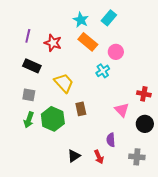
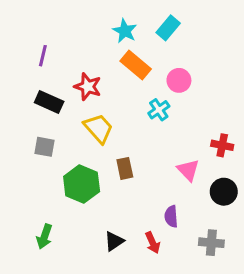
red star: (53, 43) -> (88, 87), moved
green arrow: (29, 120) -> (44, 237), moved

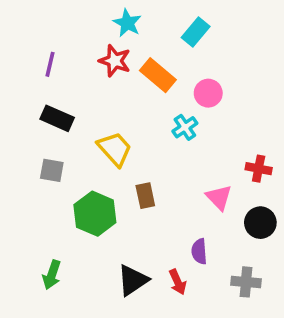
cyan star: (125, 31) -> (127, 23), moved
red star: (88, 87) -> (115, 61), moved
black triangle: (114, 241) -> (133, 280), size x1.4

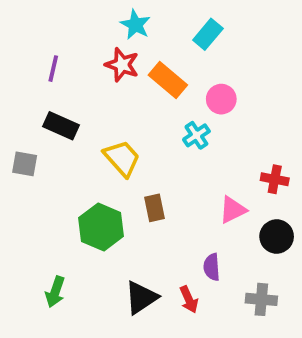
gray square: (52, 170) -> (25, 164), moved
pink triangle: (219, 197) -> (233, 210), turned 48

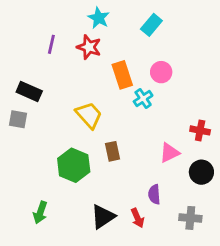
purple line: (53, 69) -> (51, 44), moved
orange rectangle: (168, 80) -> (122, 75), moved, turned 32
black rectangle: (61, 126) -> (29, 92), moved

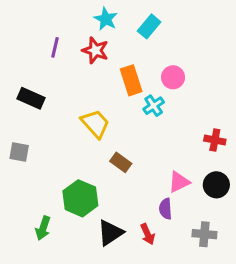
cyan rectangle: (151, 25) -> (149, 26), moved
gray square: (18, 119) -> (19, 152), moved
brown rectangle: (113, 151) -> (121, 162), turned -42
pink triangle: (169, 153) -> (179, 182), moved
green hexagon: (74, 165) -> (80, 198), moved

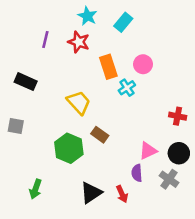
green hexagon: (80, 198) -> (69, 148), moved
gray cross: (204, 234) -> (169, 179), moved, turned 30

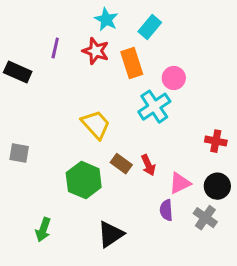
orange rectangle: (108, 67) -> (132, 63), moved
black rectangle: (26, 82) -> (18, 72), moved
cyan cross: (127, 88) -> (154, 107), size x1.5
red arrow: (122, 194) -> (148, 165), moved

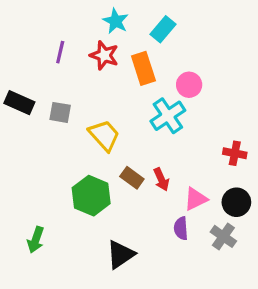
black rectangle: (18, 72) -> (19, 103), moved
gray square: (19, 153) -> (60, 112), moved
green arrow: (43, 230) -> (36, 240), moved

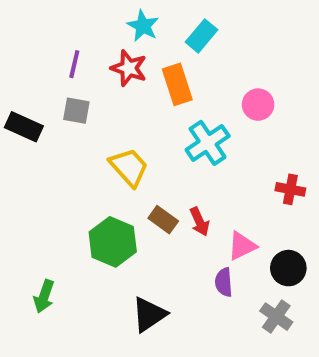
pink circle: (189, 85) -> (258, 105), moved
gray square: (60, 112) -> (76, 111), moved
black circle: (236, 202) -> (288, 268), moved
gray cross: (223, 236) -> (276, 317), moved

